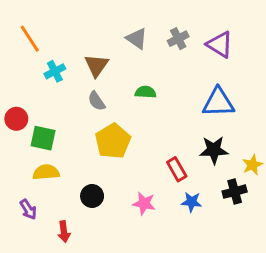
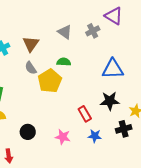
gray triangle: (137, 39) -> (65, 32), moved
gray cross: (178, 39) -> (93, 31), moved
purple triangle: (220, 45) -> (114, 16), moved
yellow pentagon: (113, 141) -> (50, 81), moved

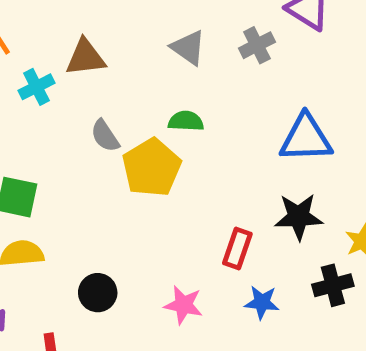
brown triangle: (31, 44) -> (85, 57), moved, turned 48
red rectangle: (85, 114) -> (237, 249), turned 49

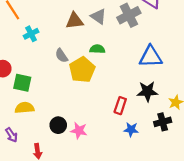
gray cross: (257, 45) -> (129, 15), size x1.5
brown triangle: (85, 57) -> (75, 21), moved
pink star: (183, 305) -> (79, 131), moved

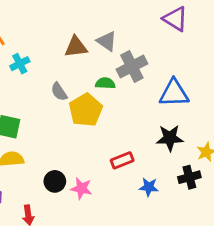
gray cross: (129, 15) -> (132, 66), moved
red rectangle: (120, 106) -> (122, 160), moved, turned 49

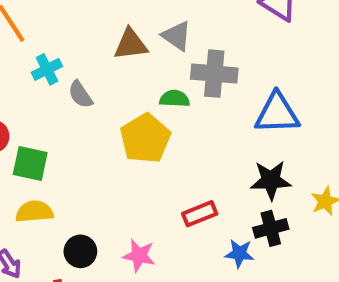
gray cross: (132, 66) -> (214, 74), turned 32
gray semicircle: (59, 92) -> (80, 94), moved
black cross: (189, 177) -> (271, 228), moved
black circle: (55, 181) -> (80, 251), moved

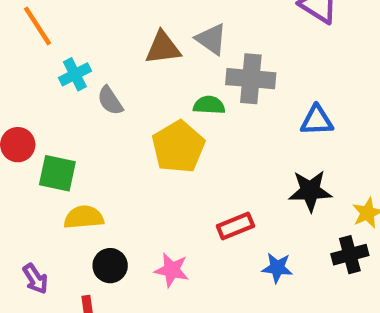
blue triangle: (277, 113) -> (317, 120), size x0.7
yellow semicircle: (34, 212) -> (84, 217), moved
black cross: (271, 228) -> (350, 255), moved

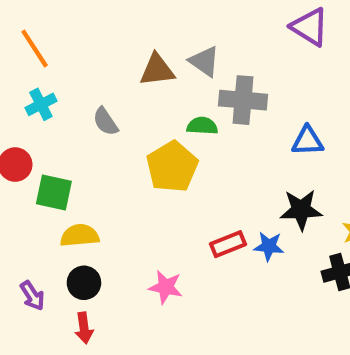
cyan cross: (75, 74) -> (41, 104), moved
black circle: (110, 266) -> (84, 283), moved
blue star: (277, 268) -> (269, 246), moved

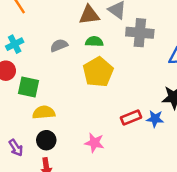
cyan cross: (41, 104) -> (15, 44), moved
gray semicircle: (105, 122) -> (59, 45), turned 102
green semicircle: (202, 126) -> (94, 42), moved

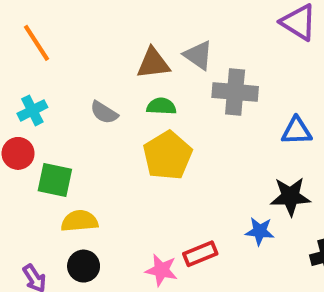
gray semicircle: (59, 45) -> (104, 112), turned -126
red rectangle: (131, 117) -> (200, 254), moved

